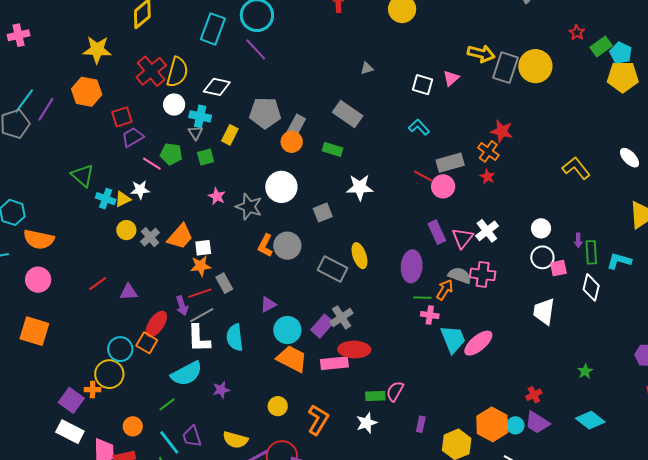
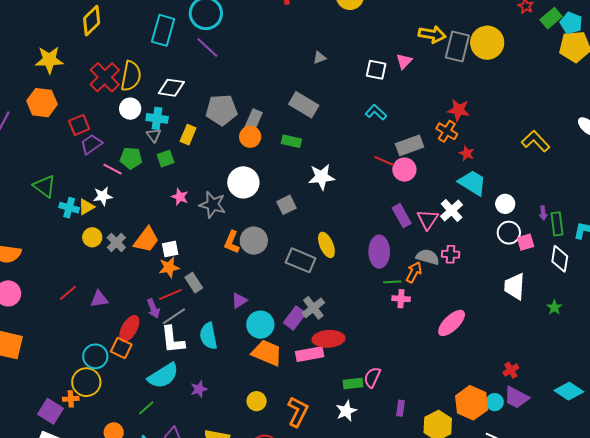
red star: (487, 177) -> (467, 153), moved
pink cross: (483, 274) -> (451, 254), size x0.7
cyan trapezoid: (453, 339) -> (472, 183), moved, turned -32
green star: (585, 371) -> (554, 307), moved

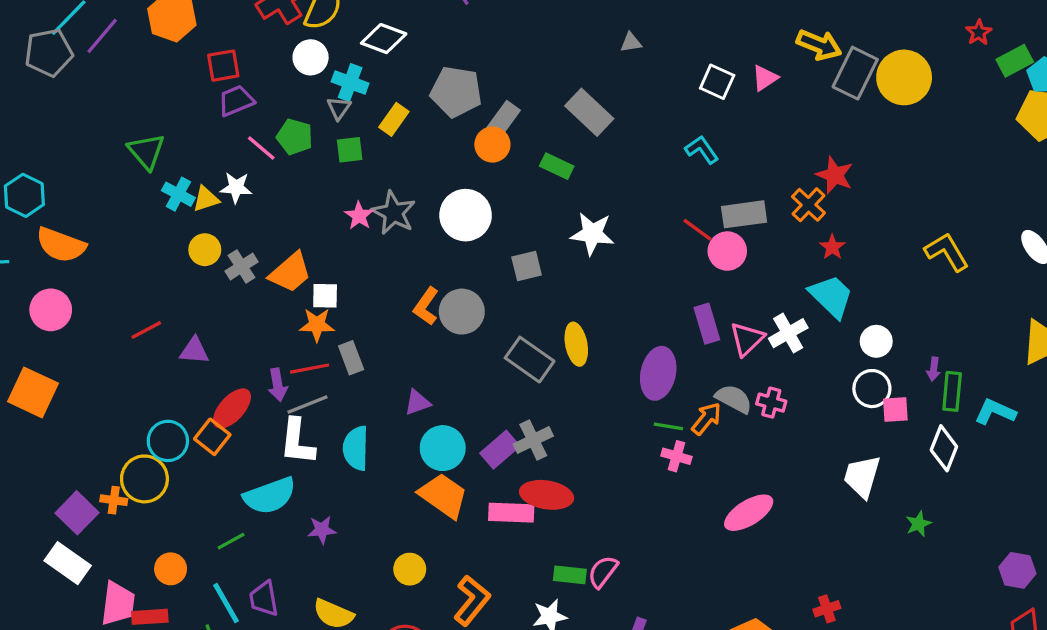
gray star: (213, 205) -> (394, 213), moved

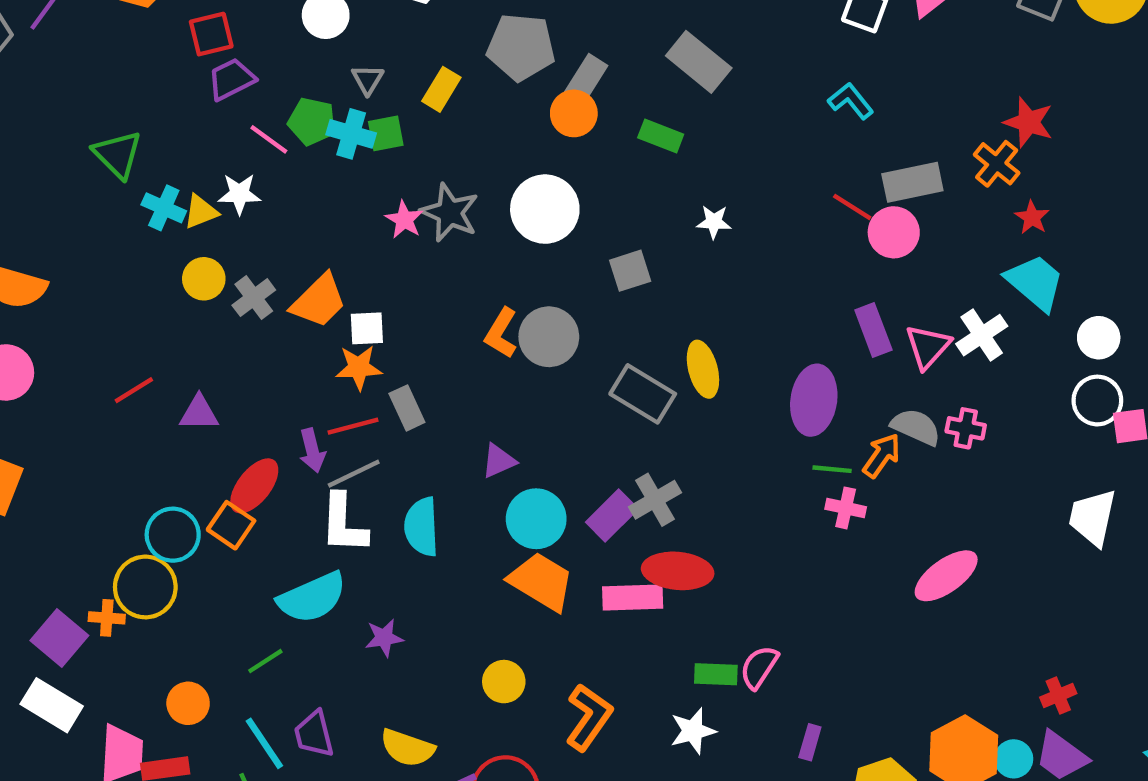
cyan cross: (350, 83) -> (351, 134), moved
white star: (592, 234) -> (714, 222), size x0.6

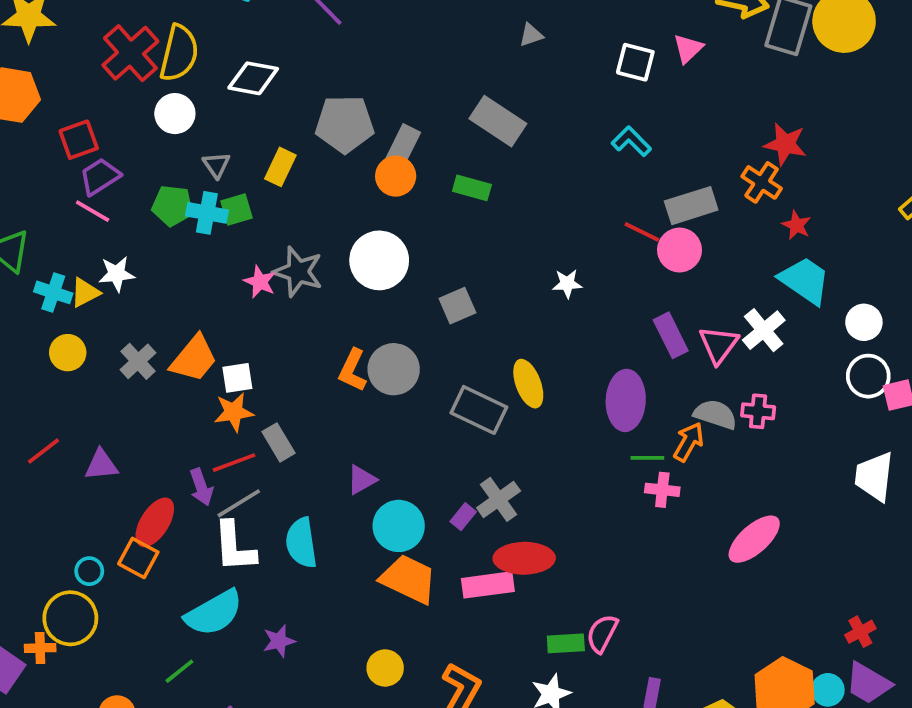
pink line: (269, 139) -> (93, 211), moved
white star: (714, 222) -> (567, 284), moved
yellow circle: (204, 279) -> (68, 353), moved
purple rectangle: (612, 516) -> (463, 517), size x0.6
cyan circle: (173, 535) -> (89, 571), size x0.6

